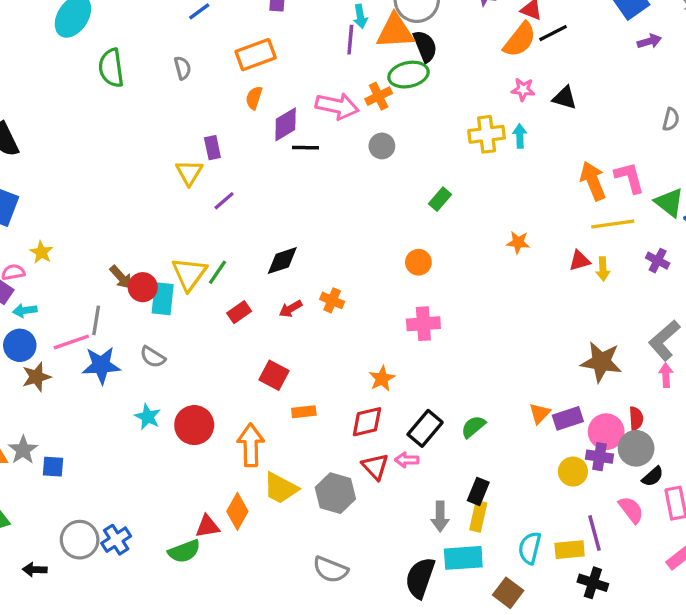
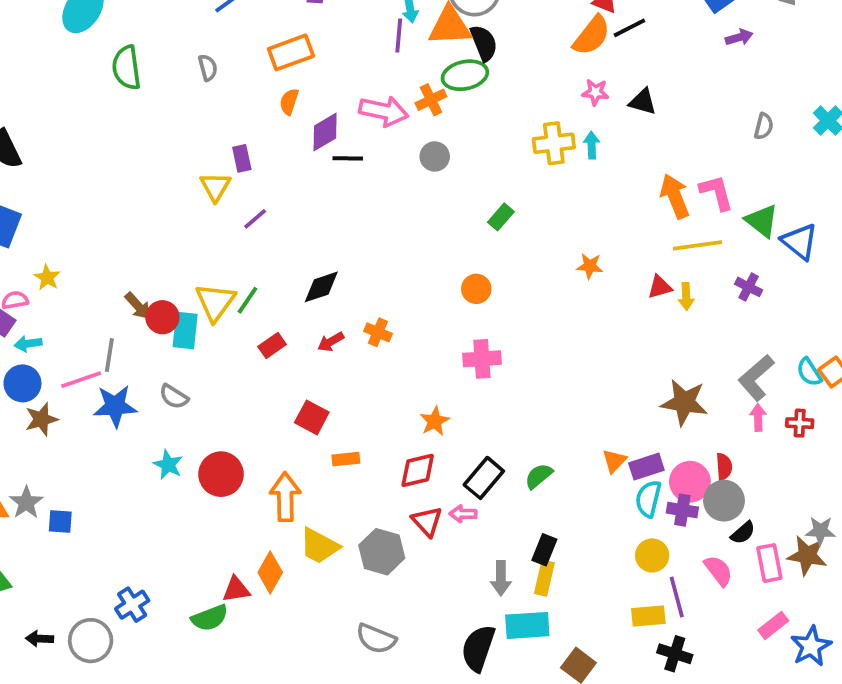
yellow circle: (573, 472) -> (652, 555), moved
gray circle: (80, 540) -> (91, 641), moved
cyan semicircle: (530, 548) -> (648, 499), moved

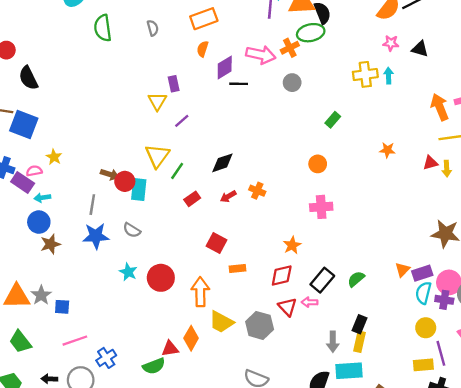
yellow triangle: (215, 302) -> (157, 156), moved
brown arrow: (138, 306) -> (110, 174), turned -30
pink line: (81, 380) -> (75, 341), moved

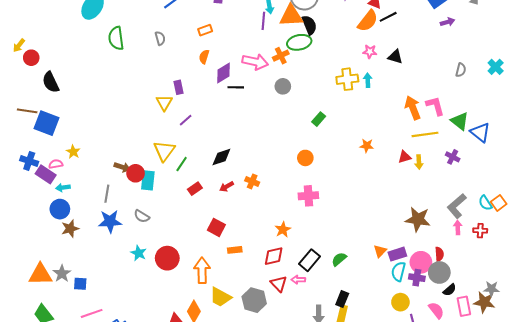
orange rectangle: (204, 19) -> (205, 30), size x0.6

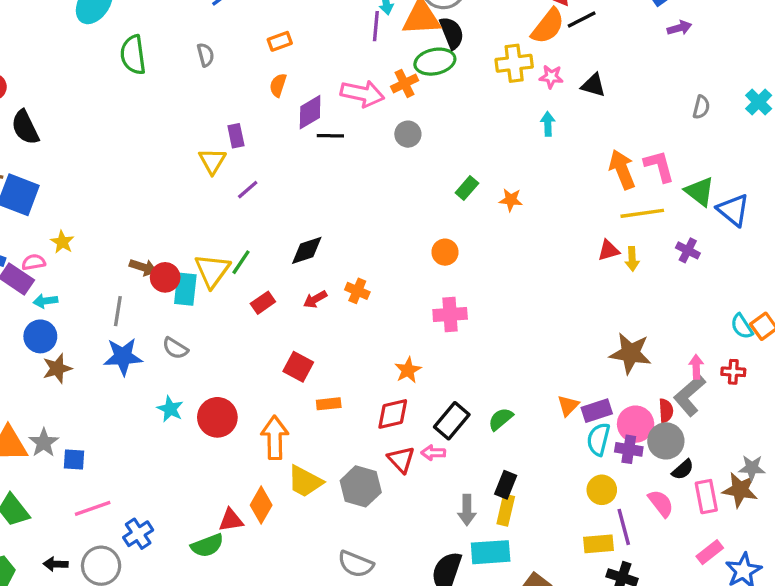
yellow cross: (347, 79) -> (514, 63), moved
orange star: (367, 146) -> (511, 200), moved
yellow triangle: (164, 151) -> (212, 271), moved
gray L-shape: (457, 206) -> (689, 395), moved

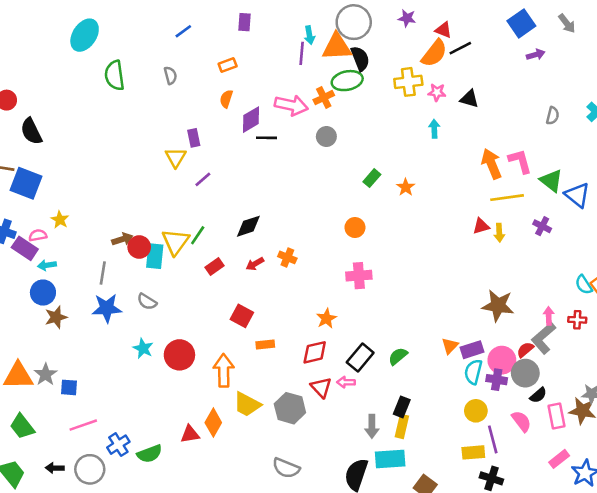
orange star: (511, 200) -> (406, 187), turned 30
brown arrow: (143, 267) -> (122, 239), turned -36
red semicircle: (666, 411) -> (525, 350), turned -126
green semicircle: (207, 545) -> (150, 454), moved

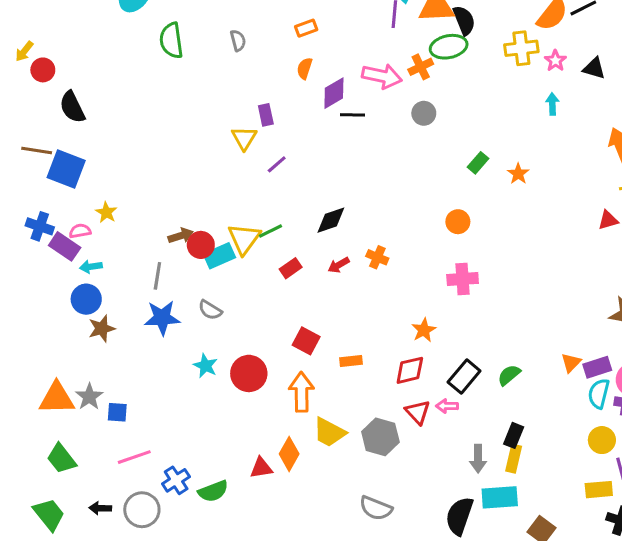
pink star: (437, 92) -> (555, 61), turned 30
green line: (198, 235) -> (270, 231), turned 30
cyan rectangle: (155, 256) -> (219, 256), turned 60
red square: (242, 316) -> (306, 341), moved

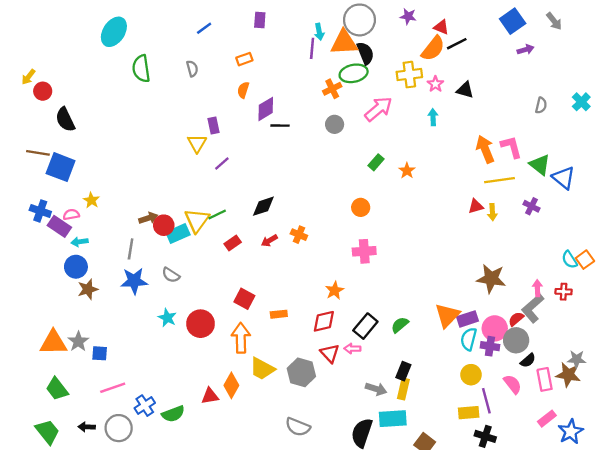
pink arrow: (382, 76) -> (378, 109), moved, turned -52
orange triangle: (571, 363) -> (447, 315), size x1.6
gray arrow: (478, 459) -> (376, 389), turned -72

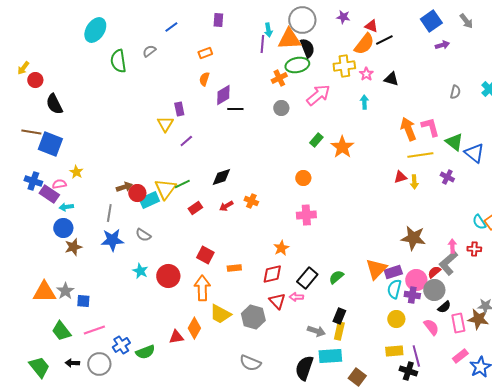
gray semicircle: (192, 69) -> (149, 51), moved, turned -112
orange star: (407, 171) -> (342, 147), size x1.6
green trapezoid: (57, 389) -> (61, 331), moved
purple line: (486, 401) -> (416, 356), moved

